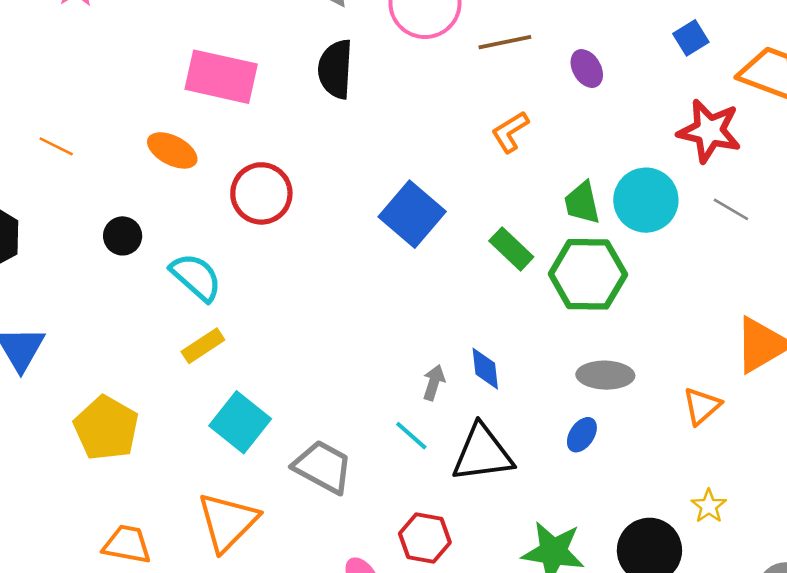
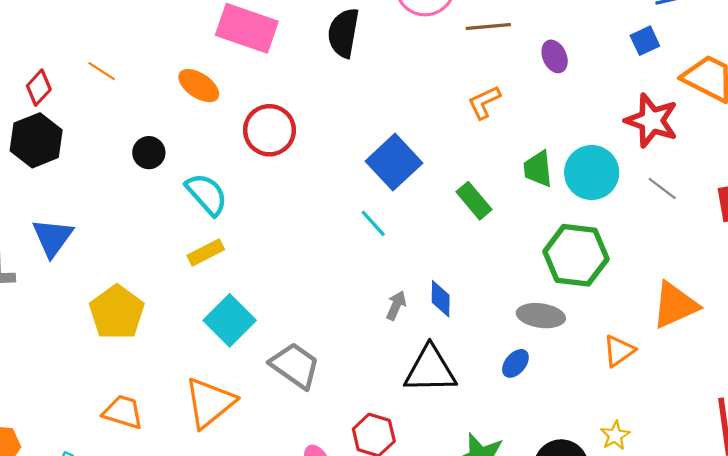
green hexagon: (588, 274) -> (576, 255), moved
cyan line: (411, 436) -> (373, 223), moved

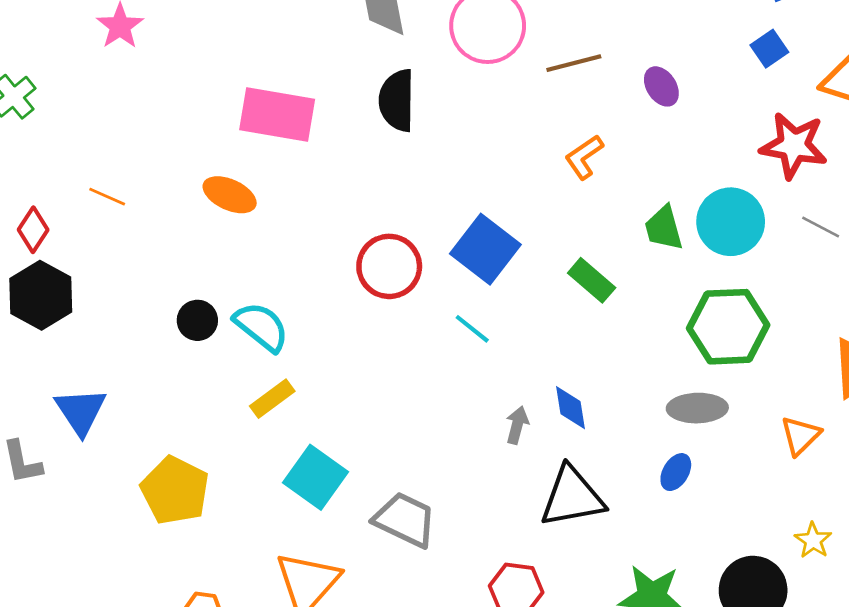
red circle: (269, 130) -> (389, 266), moved
black circle: (149, 153) -> (197, 320), moved

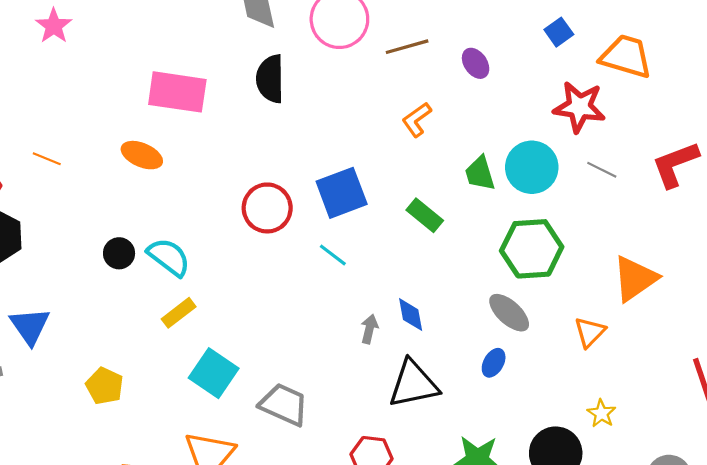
blue square: (485, 249) -> (342, 193), turned 33
gray ellipse: (697, 408) -> (509, 313), turned 45
yellow pentagon: (175, 490) -> (105, 386), size x0.7

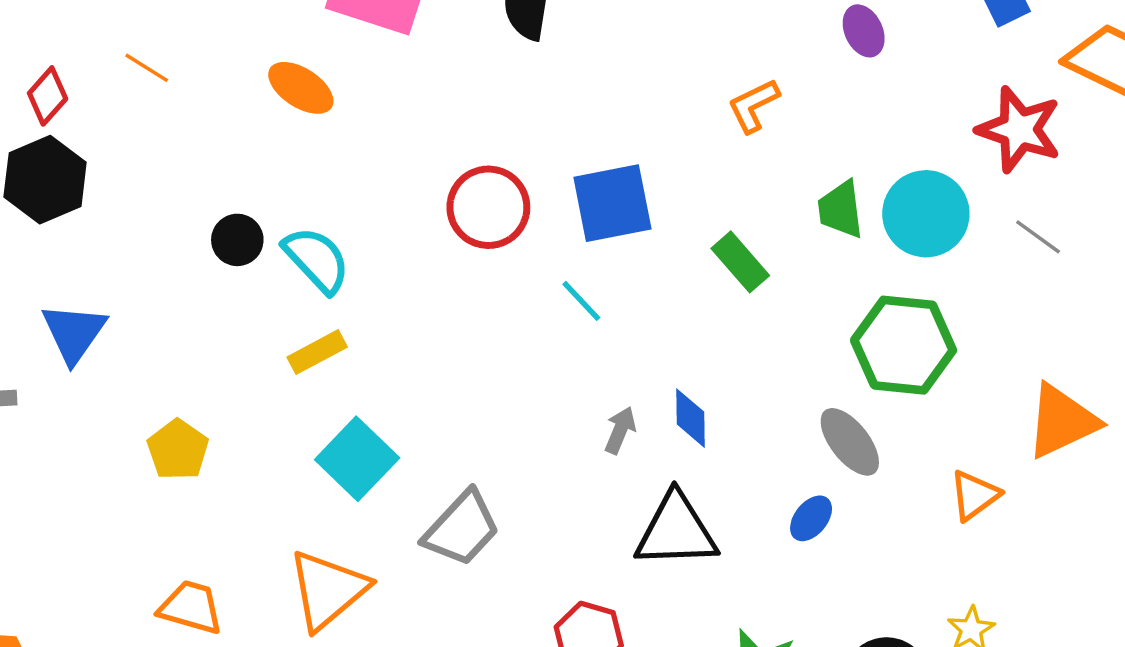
gray trapezoid: (284, 405) -> (462, 529), turned 99

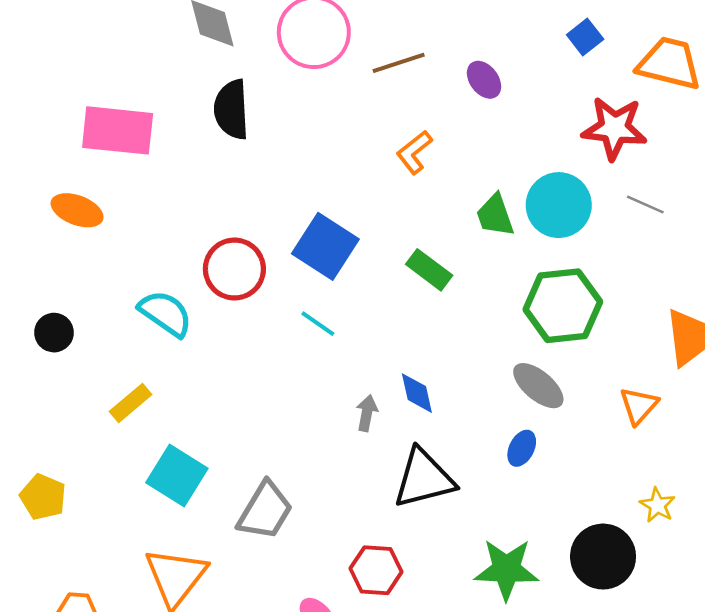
blue square: (612, 203) -> (325, 246), turned -34
cyan semicircle: (317, 260) -> (166, 313), moved

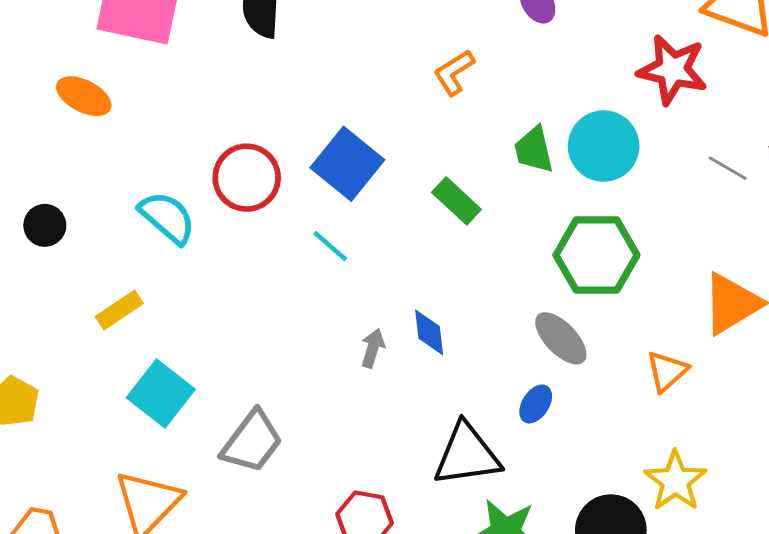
gray line: (645, 205) -> (728, 168), moved
black triangle: (424, 479) -> (467, 455), moved
yellow star: (657, 505) -> (675, 481), size x1.6

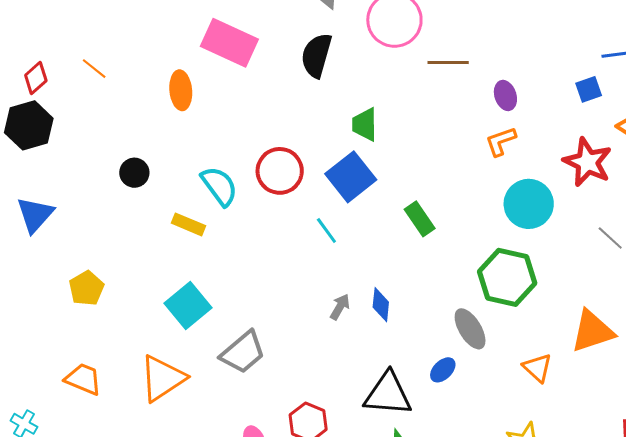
orange L-shape: (454, 72) -> (501, 141), moved
orange ellipse: (84, 96) -> (181, 90), turned 45
green trapezoid: (534, 150) -> (365, 124), moved
yellow rectangle: (119, 310) -> (188, 224), moved, turned 44
orange triangle: (667, 371) -> (538, 368), turned -48

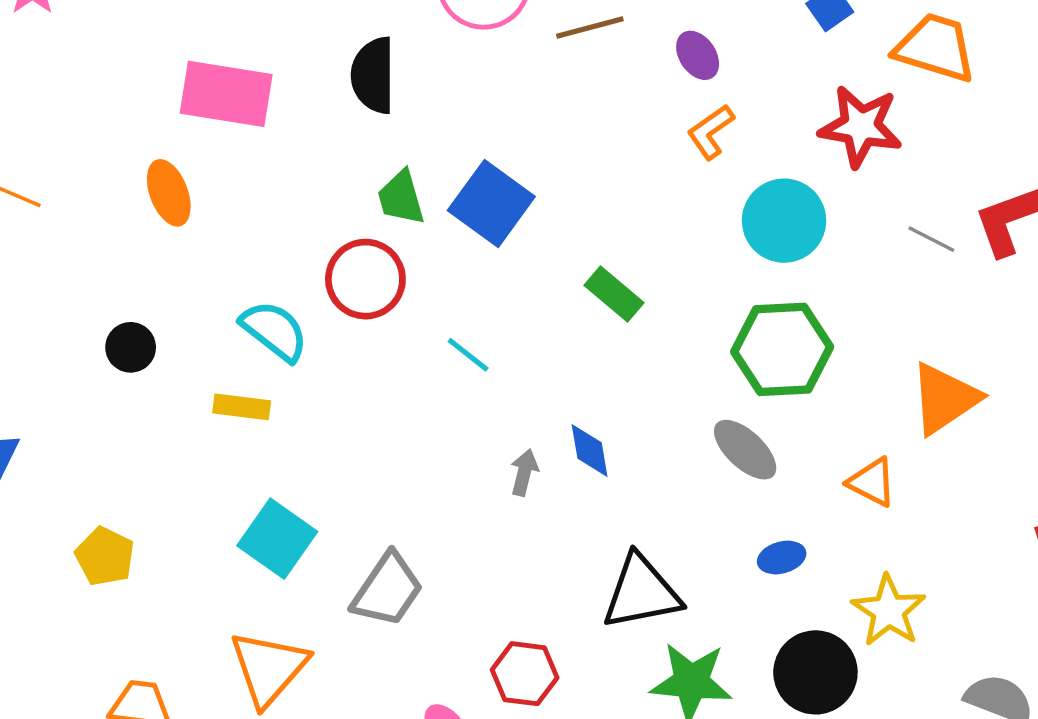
green trapezoid: (365, 124) -> (401, 198), moved
blue square: (351, 177) -> (491, 203), moved
blue ellipse: (443, 370) -> (782, 558), moved, turned 44

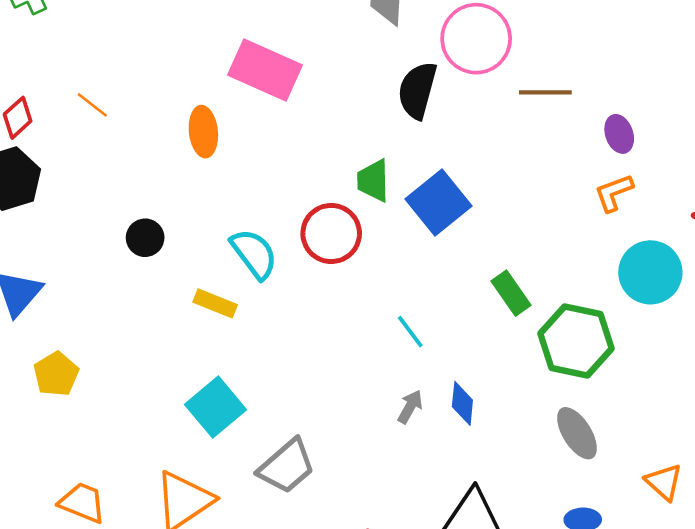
black semicircle: (373, 75) -> (417, 90), moved
green hexagon: (782, 349) -> (576, 341), moved
cyan line: (468, 355) -> (410, 332), moved
yellow pentagon: (105, 556) -> (56, 374), moved

